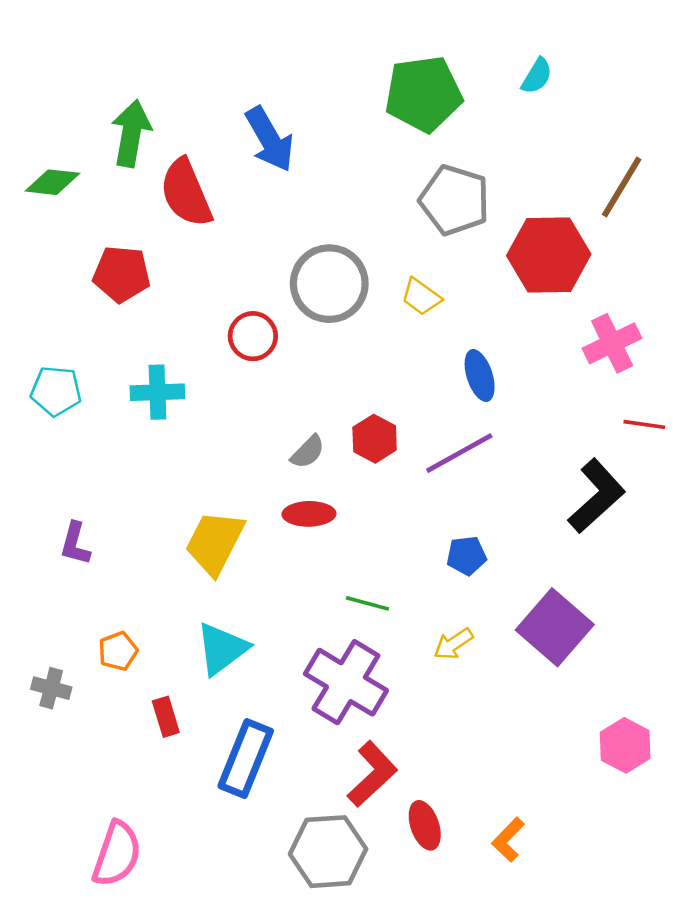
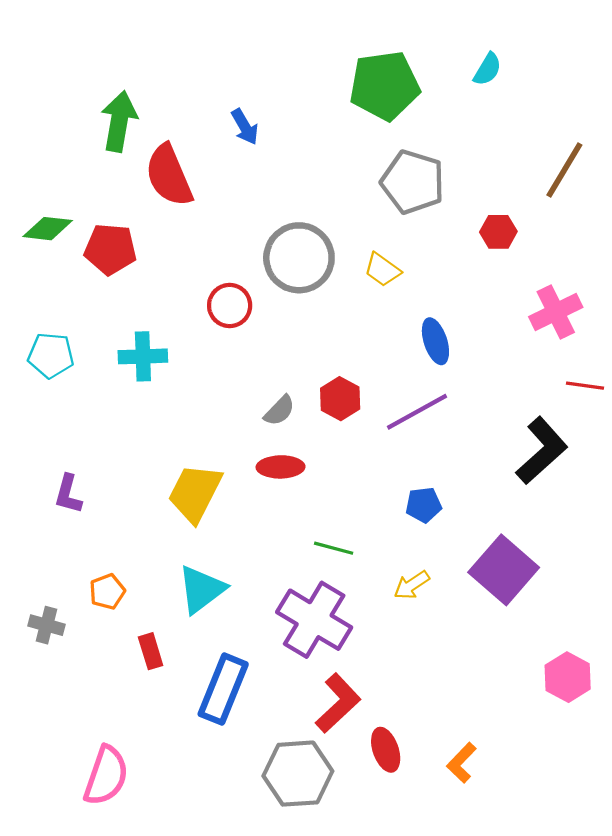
blue arrow: (270, 139) -> (245, 127), size x0.6
green diamond: (52, 182) -> (48, 229), moved
red hexagon: (549, 255) -> (498, 232), size x0.5

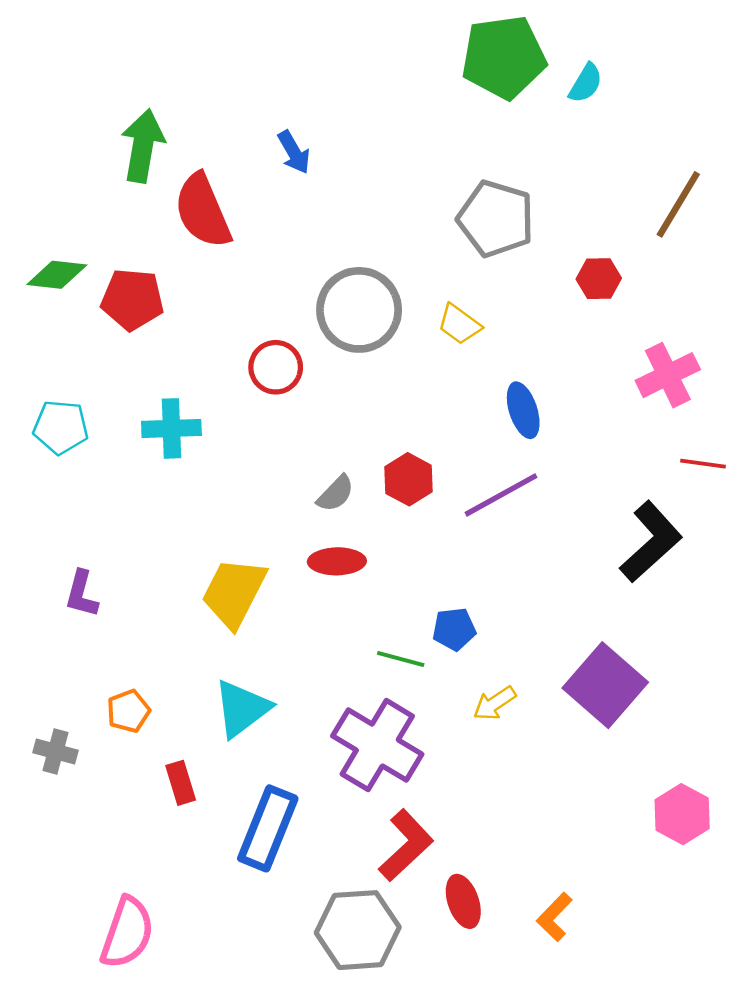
green pentagon: (385, 86) -> (504, 57), moved
blue pentagon: (424, 505) -> (454, 629), moved

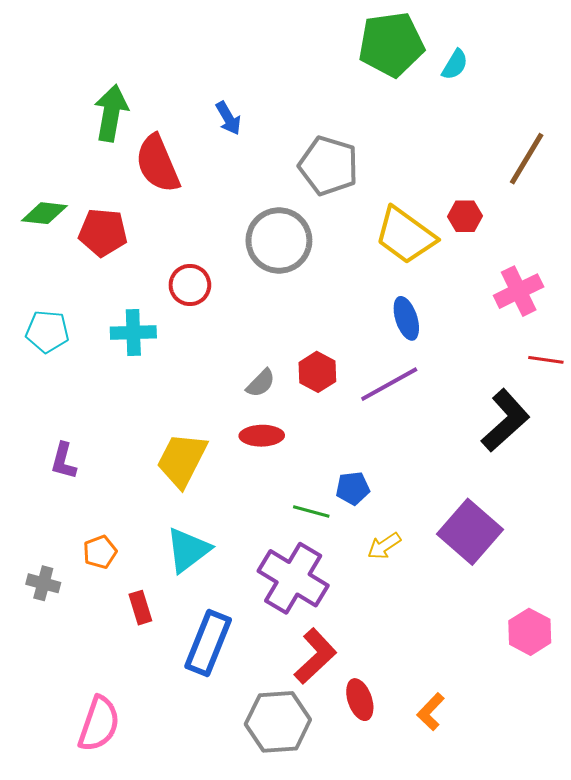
gray pentagon: (496, 219) -> (328, 166), moved
yellow trapezoid: (459, 324) -> (405, 235), moved, size x1.8
red circle: (276, 367) -> (190, 285), moved

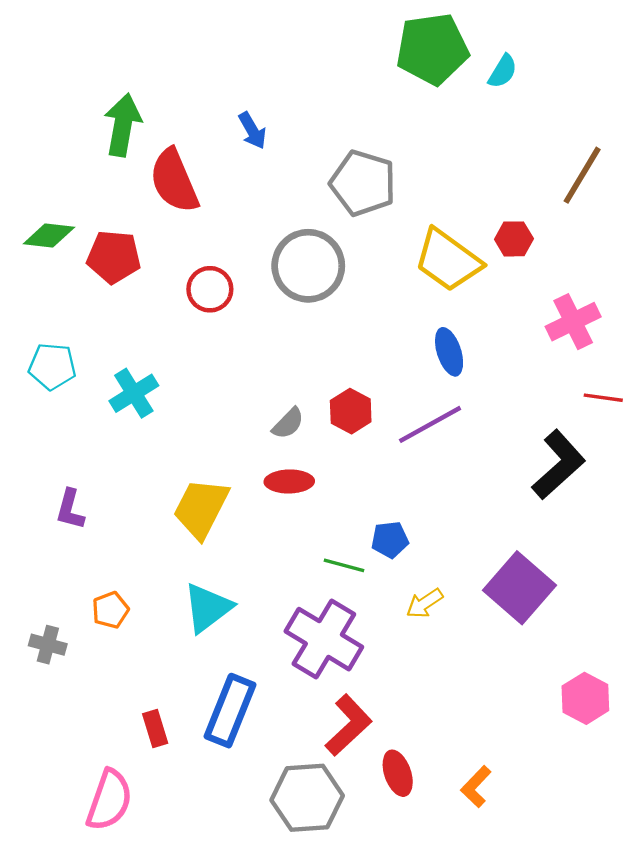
red circle: (190, 285) -> (210, 289), moved
cyan cross: (133, 333) -> (134, 393), moved, turned -30
red rectangle: (140, 608) -> (155, 728), moved

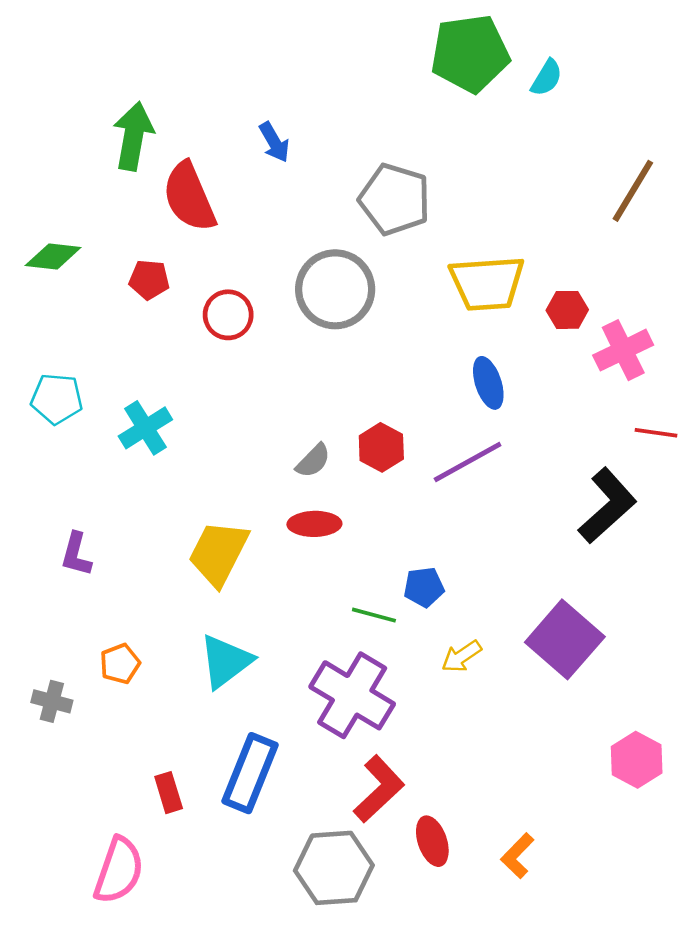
red hexagon: (514, 239) -> (567, 310), moved
red pentagon: (114, 257) -> (149, 280), moved, size x0.7
yellow trapezoid: (448, 260) -> (487, 283), turned -40

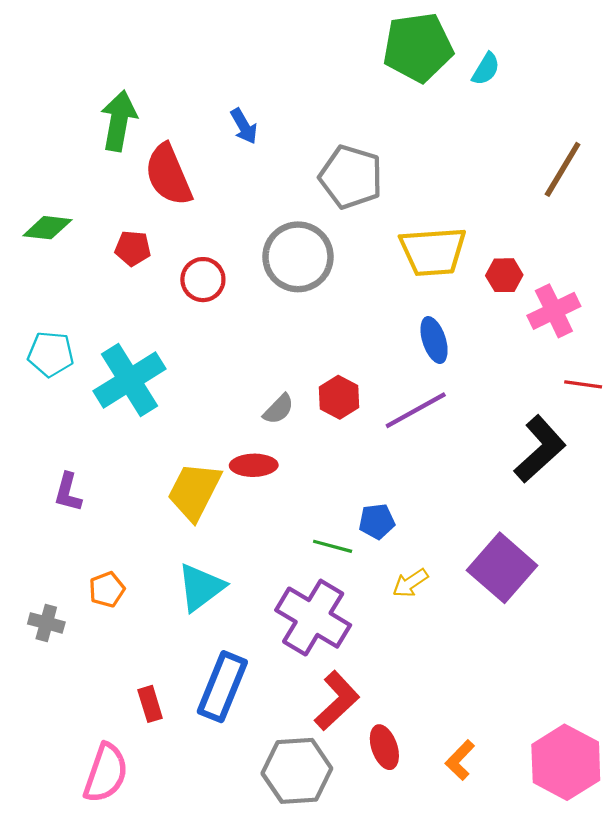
cyan cross: (145, 428) -> (130, 380), size x1.5
red ellipse: (314, 524) -> (254, 465), moved
pink hexagon: (637, 760) -> (566, 762), moved, size x1.5

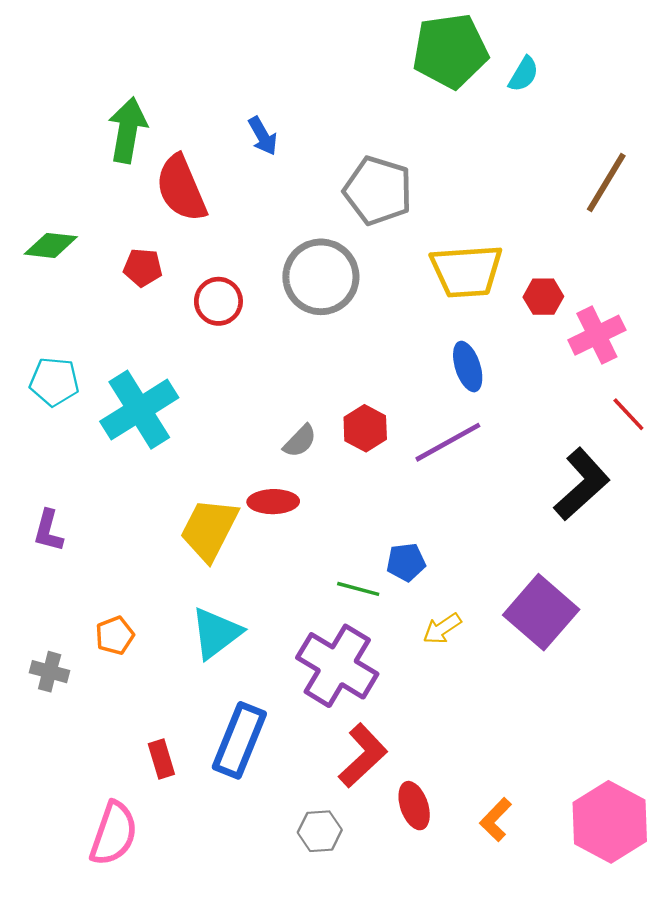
red line: (583, 384) -> (628, 414), turned 39
purple L-shape: (68, 492) -> (48, 531), moved
gray hexagon: (297, 771) -> (320, 831), size x0.6

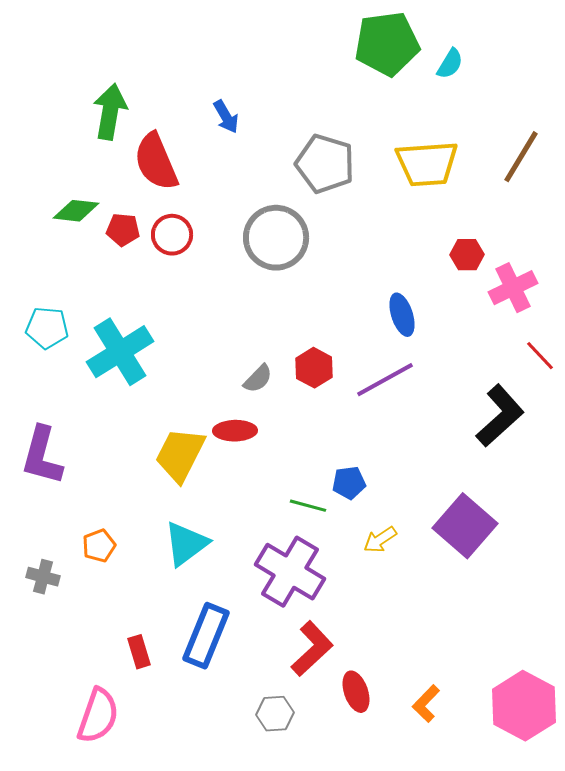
green diamond: (51, 245) -> (76, 211), moved
yellow trapezoid: (467, 271) -> (427, 164), moved
red circle: (218, 301) -> (172, 235), moved
purple L-shape: (48, 531) -> (42, 456), size x1.6

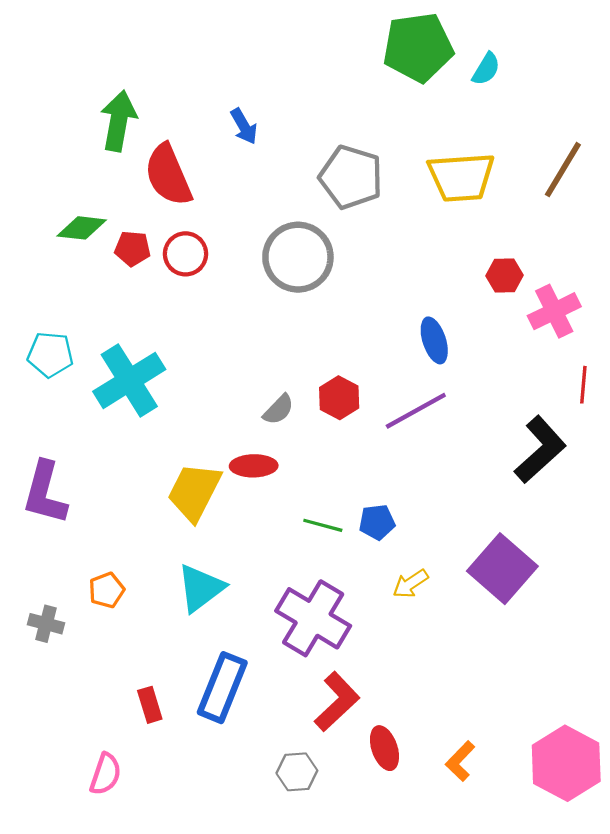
red line: (540, 356) -> (583, 385), turned 48
green line: (308, 506) -> (323, 525), moved
pink semicircle: (98, 716) -> (105, 774), size x0.7

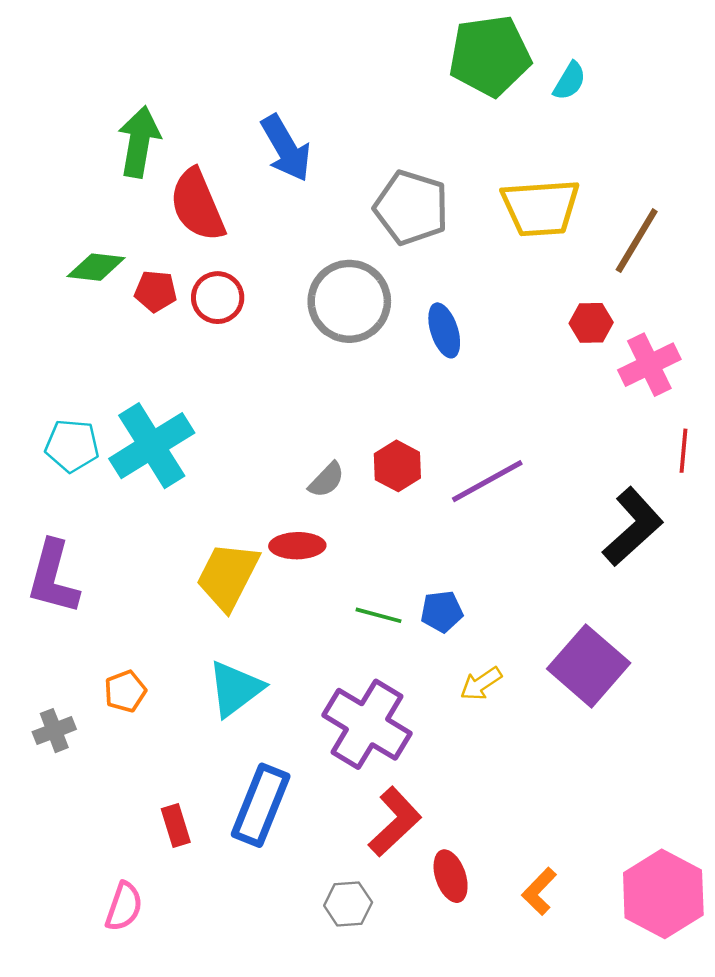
blue arrow: (244, 126) -> (286, 148), size x1.6
brown line: (563, 170) -> (637, 241), moved
blue ellipse: (434, 340) -> (444, 330), moved
cyan pentagon: (50, 354) -> (72, 446), moved
gray cross: (46, 624) -> (54, 731), turned -36

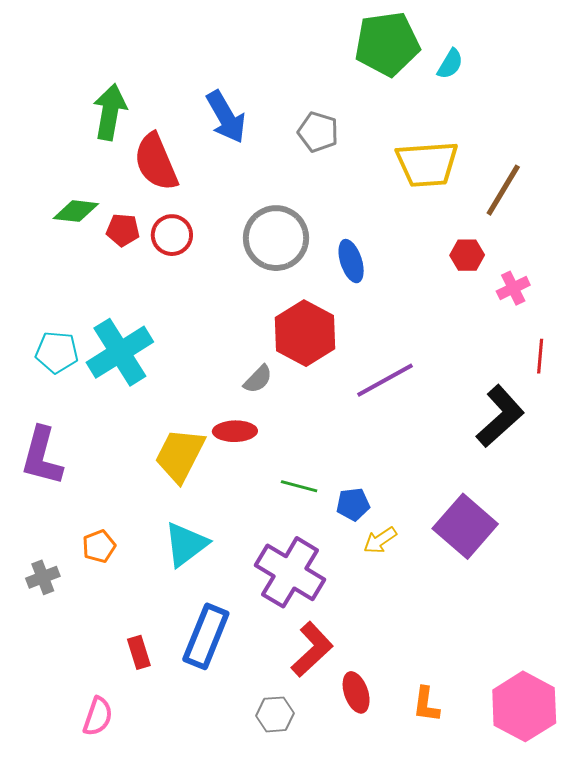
gray pentagon: (411, 208) -> (318, 132), moved, size x0.7
pink cross: (649, 365) -> (513, 288), size x0.7
red hexagon: (397, 466) -> (305, 333), moved, size x1.6
blue pentagon: (442, 612) -> (353, 504), moved
orange L-shape: (539, 891) -> (426, 704), turned -36

